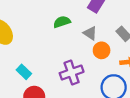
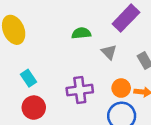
orange circle: (102, 50) -> (121, 88), moved

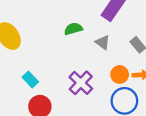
purple cross: (80, 90) -> (81, 83), turned -30

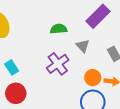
purple cross: (81, 83) -> (58, 64), moved

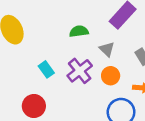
cyan rectangle: (12, 67) -> (46, 69), moved
orange circle: (93, 78) -> (111, 76), moved

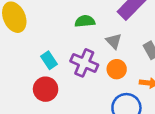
purple cross: (80, 71) -> (84, 63), turned -30
red circle: (34, 106) -> (46, 89), moved

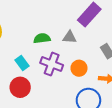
green semicircle: (85, 21) -> (42, 38), moved
gray triangle: (114, 41) -> (69, 37), moved, turned -40

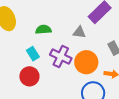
green semicircle: (42, 38) -> (43, 30), moved
orange circle: (79, 68) -> (86, 62), size x1.5

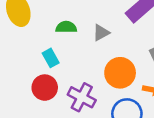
gray triangle: (79, 32) -> (101, 33), moved, turned -40
purple cross: (61, 57) -> (82, 97), moved

